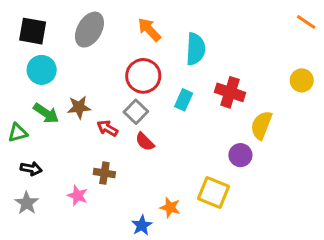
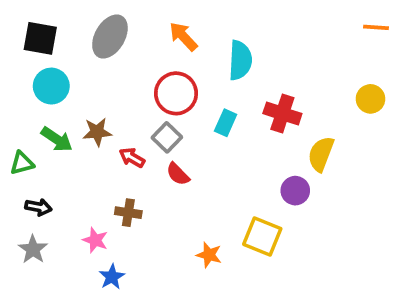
orange line: (306, 22) -> (376, 27), turned -30
blue star: (142, 225) -> (112, 277), moved

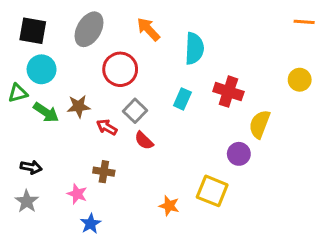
red circle: (176, 93) -> (120, 69), moved
green triangle: (22, 163) -> (18, 93), moved

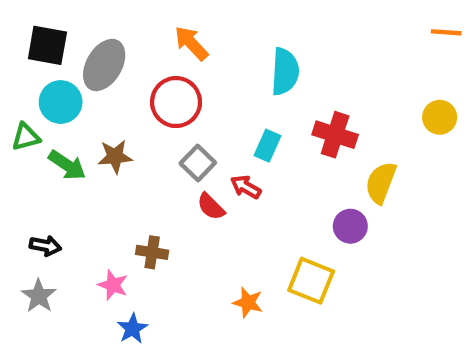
gray ellipse: (89, 29) -> (104, 65), moved
orange arrow: (148, 29) -> (191, 43), moved
red arrow: (107, 127) -> (246, 187), moved

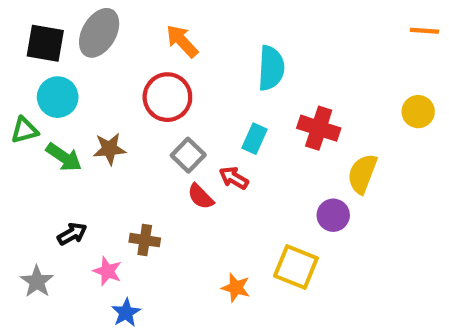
gray ellipse: (104, 65) -> (99, 33), moved
black arrow: (45, 246) -> (72, 234), moved, turned -40

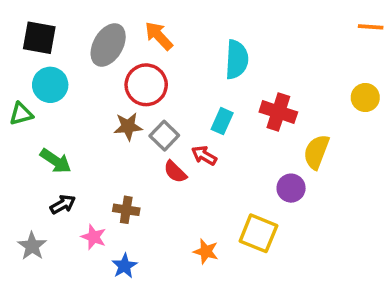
gray ellipse: (99, 33) -> (108, 45), moved
brown star: (109, 149) -> (128, 126), moved
green arrow: (64, 157) -> (56, 161), moved
blue star: (126, 313) -> (124, 266), moved

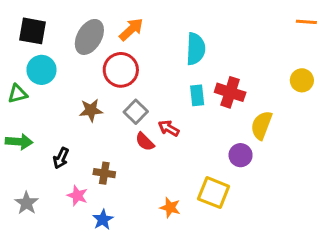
orange arrow: (159, 36) -> (131, 29), turned 90
cyan rectangle: (222, 121) -> (197, 95), moved, turned -30
brown star: (128, 126) -> (91, 110), moved
green arrow: (56, 161) -> (19, 142), moved, turned -30
black arrow: (63, 204) -> (61, 158), moved, turned 144

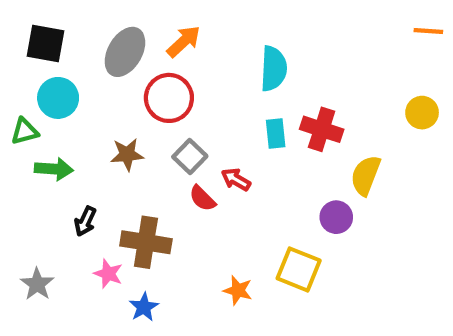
green arrow: (19, 142) -> (54, 169), moved
brown cross: (104, 173) -> (146, 242), size x1.6

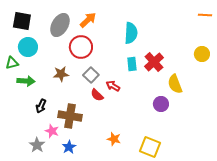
red cross: (322, 129) -> (154, 62), turned 30
yellow semicircle: (366, 175) -> (175, 84), turned -42
yellow square: (299, 269) -> (150, 147), moved
gray star: (37, 284) -> (37, 145), moved

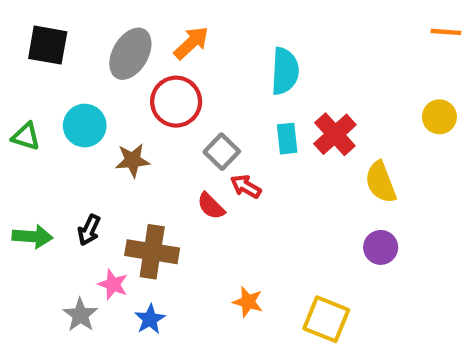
cyan circle: (28, 47) -> (85, 126), moved
green triangle: (12, 63) -> (26, 136), turned 32
gray square: (91, 75) -> (222, 152), moved
green arrow: (26, 81) -> (32, 237), moved
purple circle: (161, 104) -> (381, 247), moved

